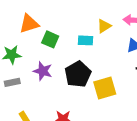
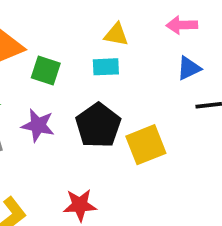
yellow triangle: (104, 26) -> (116, 35), moved, turned 48

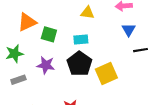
cyan rectangle: (106, 67) -> (81, 40), moved
blue triangle: (189, 68) -> (129, 30), turned -32

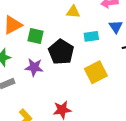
cyan rectangle: (81, 40) -> (91, 36), moved
black pentagon: (79, 64) -> (61, 52), moved

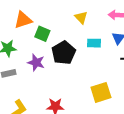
yellow triangle: (73, 12) -> (81, 17), turned 32
yellow square: (96, 72) -> (101, 92), moved

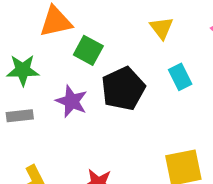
cyan rectangle: (94, 43) -> (180, 77), turned 56

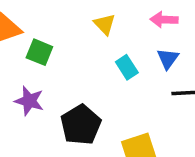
black pentagon: (123, 89) -> (81, 125), moved

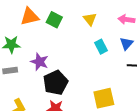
green square: (39, 52) -> (54, 20), moved
black pentagon: (81, 125) -> (56, 83), moved

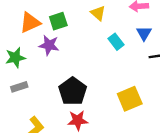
green square: (54, 20) -> (58, 21), turned -35
purple star: (39, 62) -> (49, 45), moved

